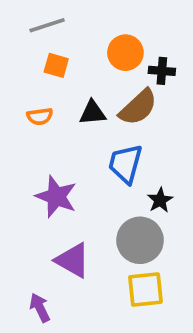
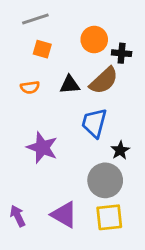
purple triangle: (73, 260) -> (64, 215), moved
purple arrow: (40, 308) -> (18, 216), moved

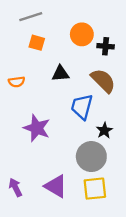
brown semicircle: (104, 81) -> (103, 81), moved, turned -92
orange semicircle: (30, 87) -> (17, 82), moved

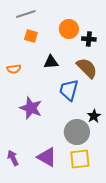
black star: (104, 130) -> (94, 116), moved

